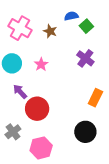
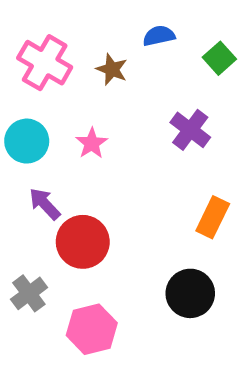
green square: (86, 26) -> (219, 58), moved

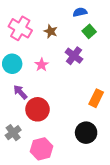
blue semicircle: (159, 36) -> (80, 12), moved
green square: (219, 58) -> (89, 31), moved
purple cross: (190, 130) -> (74, 56), moved

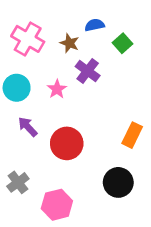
blue semicircle: (80, 12) -> (95, 25), moved
purple cross: (74, 56) -> (88, 71), moved
red circle: (37, 109) -> (67, 143), moved

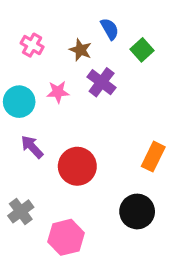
blue semicircle: (95, 25) -> (110, 29), turned 72
pink cross: (28, 39) -> (32, 45), size x0.6
pink star: (57, 89) -> (58, 92), moved, turned 30

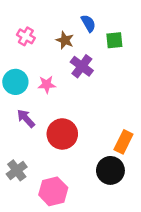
green square: (142, 50) -> (114, 40), turned 36
pink star: (58, 92) -> (47, 85), moved
orange rectangle: (153, 157) -> (123, 142), moved

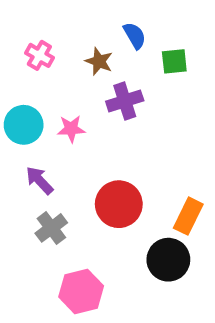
purple cross: (82, 66) -> (125, 101), turned 35
red circle: (62, 134) -> (119, 204), moved
gray cross: (17, 170) -> (51, 228), moved

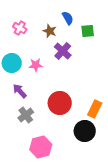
purple cross: (125, 101) -> (63, 51), turned -30

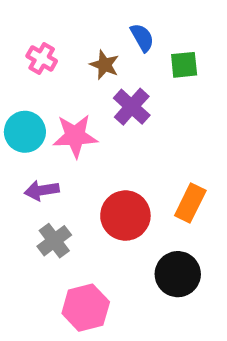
pink star: (36, 65) -> (75, 136), size x1.5
purple arrow: (20, 91) -> (42, 190), turned -56
orange rectangle: (95, 109) -> (190, 203), moved

